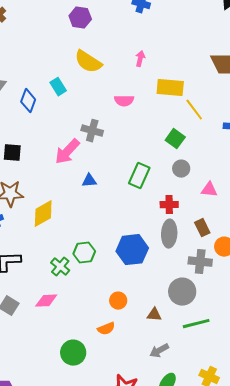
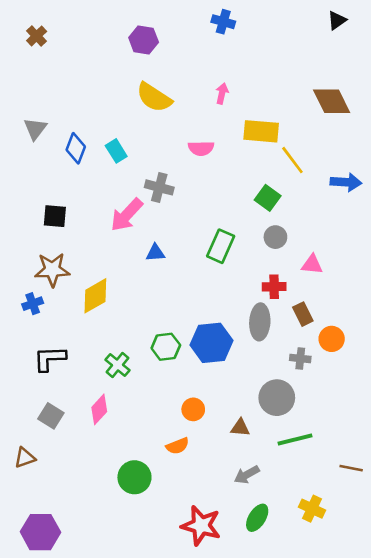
cyan rectangle: (58, 87) -> (116, 151), moved
red cross: (169, 205) -> (274, 287), moved
green hexagon: (84, 253) -> (166, 347), moved
gray cross: (200, 262) -> (300, 358), size x0.7
pink diamond: (46, 301) -> (99, 409), turned -45

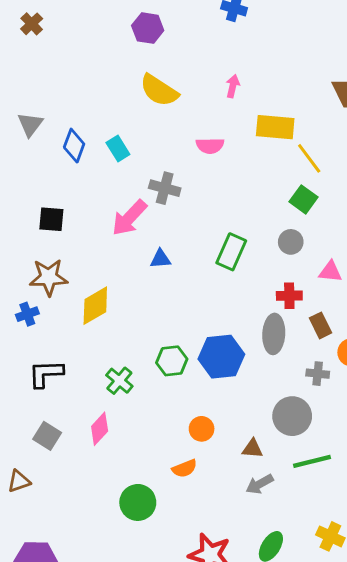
green square: (268, 198) -> (303, 199), moved
gray arrow: (247, 475) -> (260, 484), moved

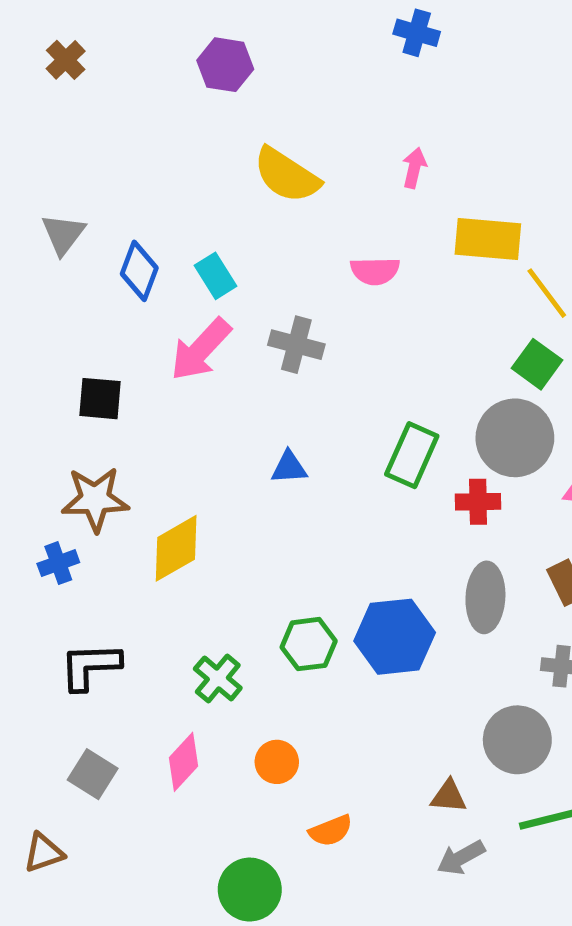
purple hexagon: (148, 28) -> (225, 65), moved
pink arrow: (129, 218) -> (201, 349), moved
gray circle: (291, 242) -> (515, 438), size x1.8
red cross: (289, 296) -> (478, 502), moved
orange circle: (202, 429) -> (277, 762), moved

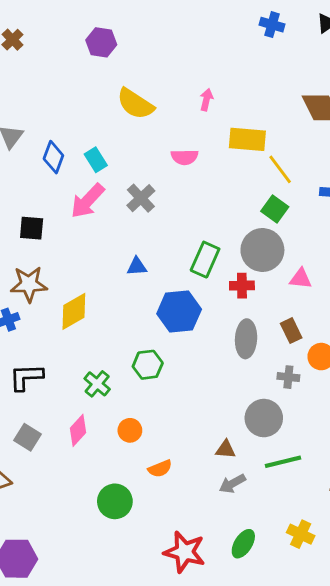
blue cross: (417, 33) -> (272, 25), moved
gray cross: (296, 345) -> (141, 198), turned 32
blue hexagon: (395, 637) -> (179, 311), moved

